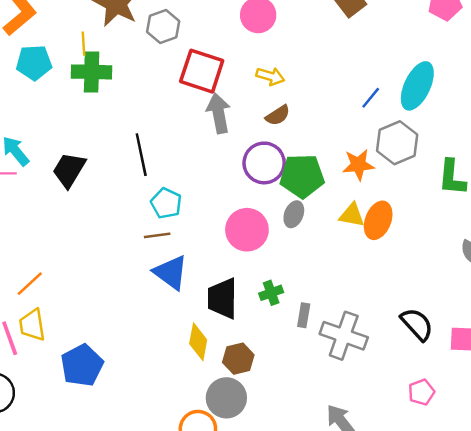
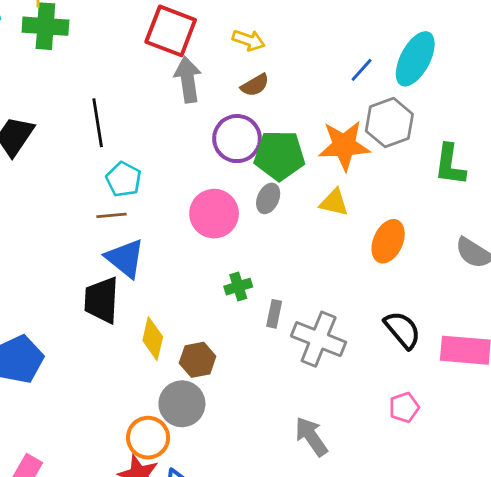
orange star: (358, 165) -> (344, 145), size x1.4
orange ellipse: (378, 220) -> (388, 241), moved
black trapezoid: (222, 298) -> (101, 300), moved

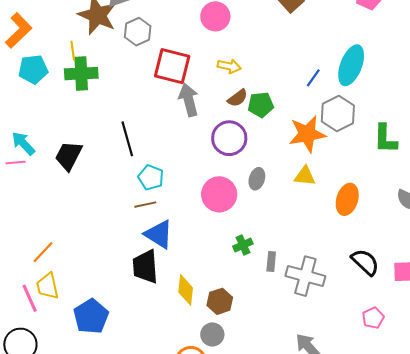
green pentagon: (279, 155) -> (261, 105), moved, size x0.7
gray circle: (182, 404) -> (212, 334), size x0.7

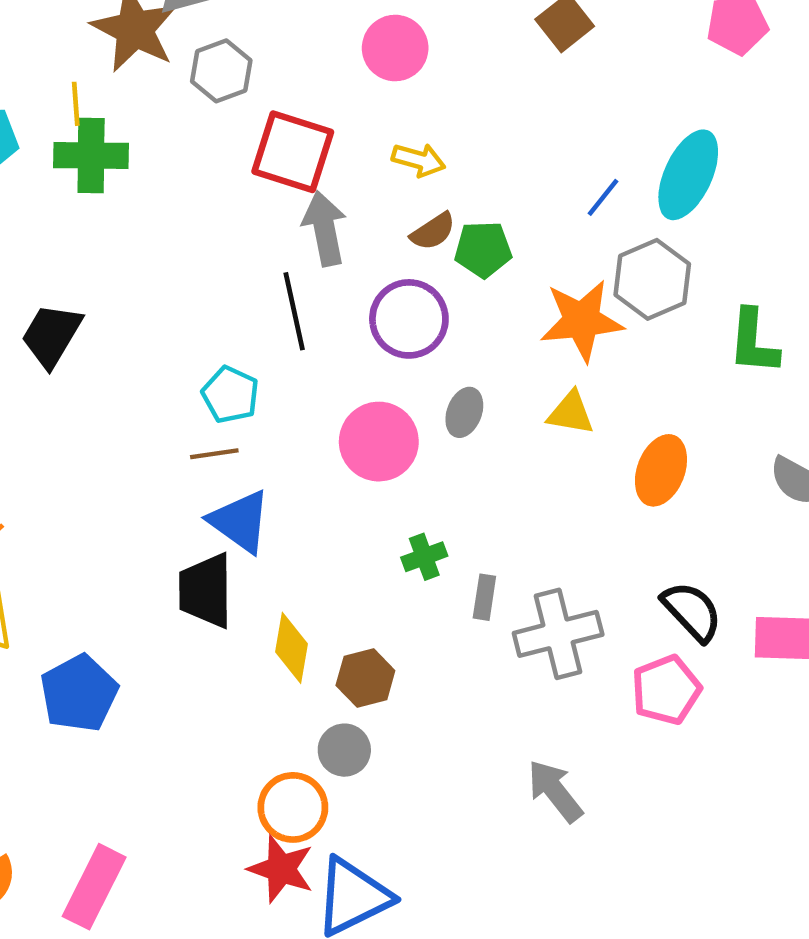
black line: (127, 139) -> (294, 311), moved
gray cross: (305, 276) -> (558, 634), turned -33
pink pentagon: (373, 318) -> (666, 690), moved, size x1.4

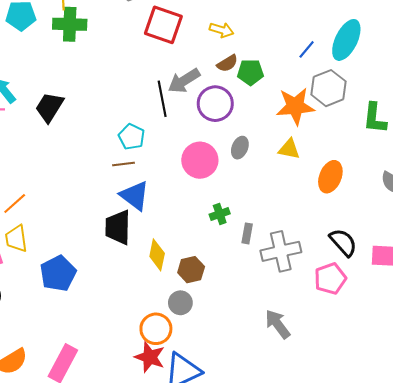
gray arrow: (325, 229) -> (184, 81), moved, turned -112

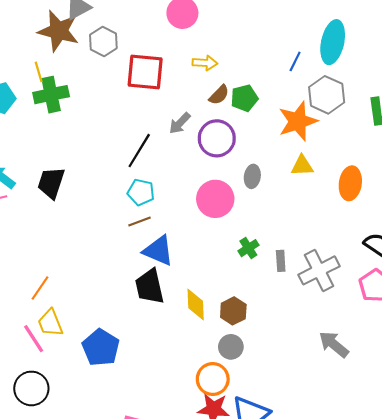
gray arrow: (184, 81) -> (180, 123), size x0.7
black line: (162, 99) -> (139, 151), moved, turned 56

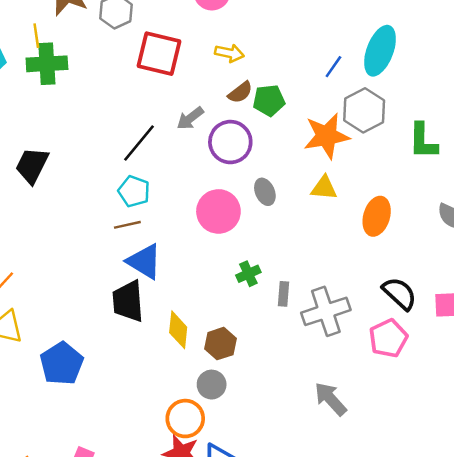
gray ellipse: (252, 176) -> (265, 192), turned -40

